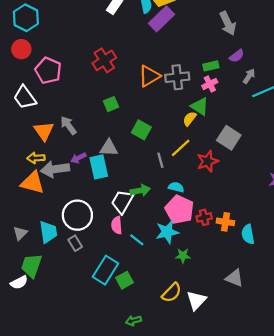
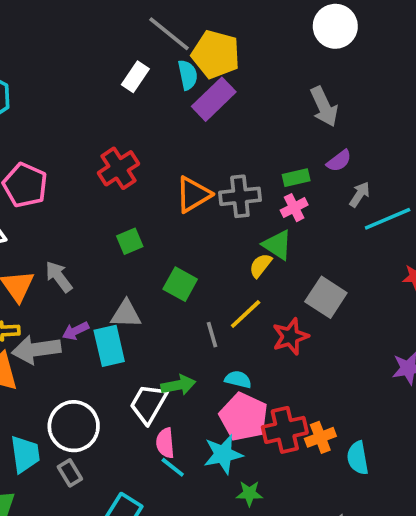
red cross: (204, 217) -> (285, 430), size x1.6
orange cross: (225, 222) -> (320, 437), turned -30
pink semicircle: (117, 225) -> (165, 443), moved

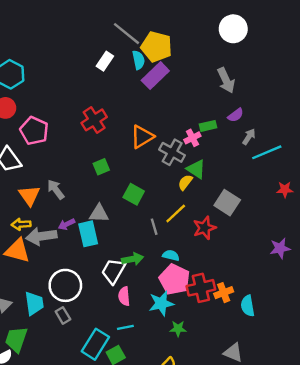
gray cross: (240, 196) -> (172, 152), moved, turned 35
pink cross: (294, 208) -> (192, 138), moved
cyan line: (173, 467) -> (125, 327), moved, turned -49

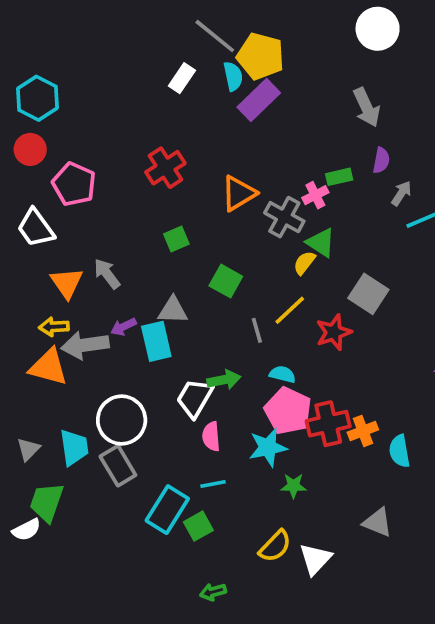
purple semicircle: (236, 115) -> (381, 160), turned -42
gray rectangle: (63, 315) -> (118, 466), size x1.5

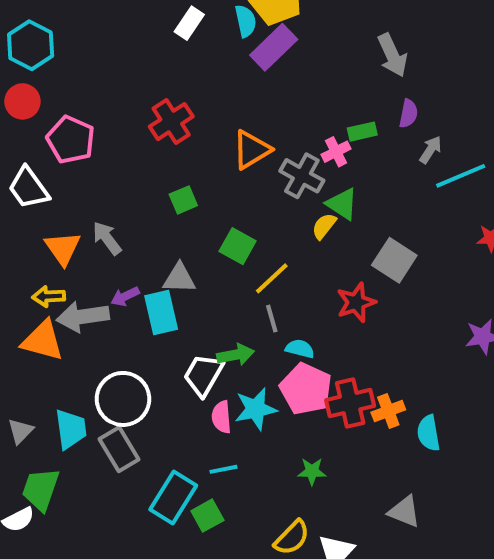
yellow line: (290, 310) -> (272, 278), moved
gray line: (257, 330) -> (272, 319), moved
cyan star: (268, 447) -> (256, 409), moved

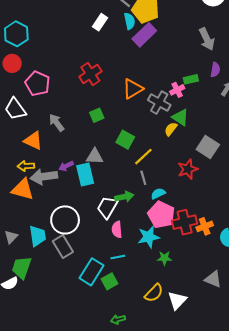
gray arrow: (107, 238) -> (57, 123), moved
orange triangle: (63, 248) -> (33, 141), turned -30
cyan semicircle: (300, 349) -> (158, 194), turned -40
cyan star: (256, 409) -> (149, 237), moved

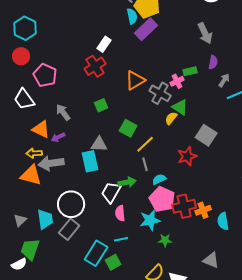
white rectangle: (100, 22) -> (104, 44), moved
purple arrow: (66, 166) -> (58, 137), moved
gray rectangle: (63, 246) -> (69, 229), turned 70

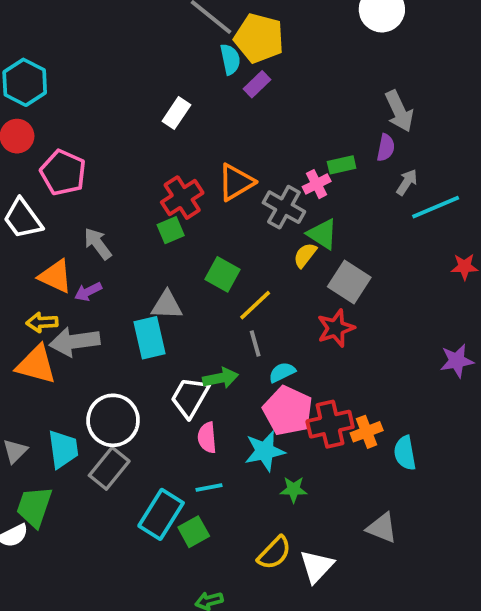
purple rectangle: (146, 29) -> (257, 84), size x0.6
gray arrow: (205, 33) -> (399, 111), moved
red cross: (95, 66) -> (182, 198), moved
gray square: (206, 135) -> (349, 282), moved

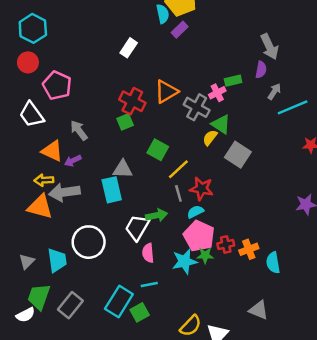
red cross: (182, 198) -> (132, 101), turned -30
red star: (336, 328) -> (201, 189), moved, turned 30
red cross: (330, 424) -> (226, 244), size x0.6
gray rectangle: (109, 468) -> (70, 305), moved
green star: (294, 489) -> (205, 255), moved

